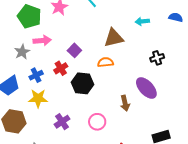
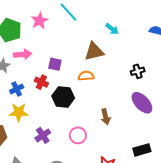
cyan arrow: (142, 21) -> (112, 29), moved, turned -136
purple square: (74, 50) -> (55, 64), turned -32
red cross: (61, 68) -> (41, 82), turned -32
purple ellipse: (146, 88) -> (142, 103), moved

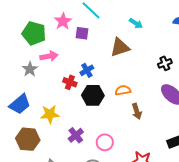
purple square: (55, 64) -> (82, 33), moved
orange semicircle: (86, 76) -> (123, 90), moved
blue cross: (17, 89) -> (87, 70), moved
pink circle: (78, 135) -> (105, 142), moved

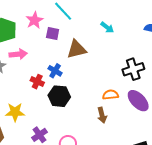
brown triangle: (120, 47) -> (77, 49), moved
black cross: (165, 63) -> (133, 69), size x1.5
blue cross: (87, 70) -> (55, 71), turned -32
orange semicircle: (123, 90) -> (110, 95), moved

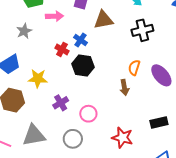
pink arrow: (18, 54) -> (55, 16), moved
black cross: (133, 69) -> (142, 30), moved
orange semicircle: (110, 95) -> (134, 68), turned -70

